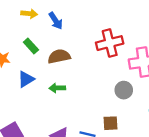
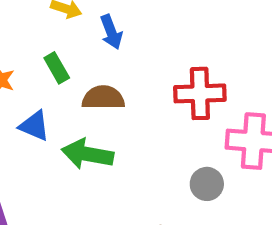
blue triangle: (26, 79) -> (34, 126), turned 42
green arrow: (57, 88) -> (88, 154), size x1.6

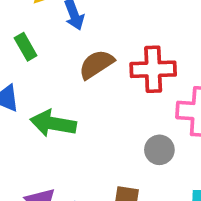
brown semicircle: (103, 98) -> (96, 64), moved, turned -33

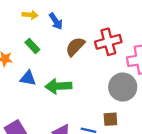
gray circle: (159, 150) -> (123, 87), size x1.6

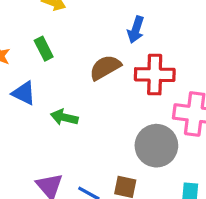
blue arrow: (56, 21) -> (136, 30), moved, turned 36
green arrow: (58, 86) -> (64, 117), size x0.7

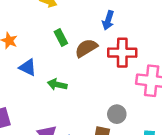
green rectangle: (44, 49) -> (61, 37), moved
gray circle: (156, 146) -> (117, 114), moved, size x0.6

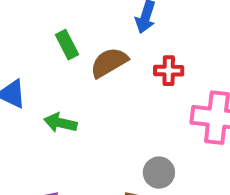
red cross: (122, 53) -> (169, 71), size x0.6

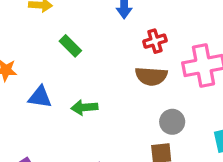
brown semicircle: (109, 63) -> (151, 76), moved, turned -128

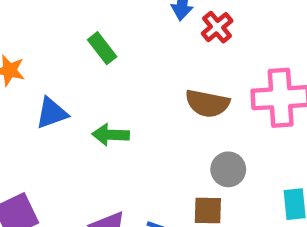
red cross: (155, 41) -> (217, 27), moved, turned -30
blue triangle: (40, 97) -> (52, 113), turned -35

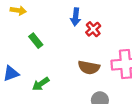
green arrow: (111, 135) -> (41, 84), turned -36

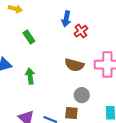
green arrow: (41, 84) -> (30, 76), turned 112

